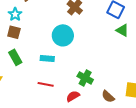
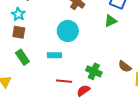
green triangle: (122, 30) -> (111, 21), moved, turned -48
red line: (46, 84) -> (64, 81), moved
brown semicircle: (108, 96) -> (125, 66), moved

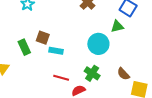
cyan circle: (68, 31) -> (98, 44), moved
brown square: (19, 32) -> (43, 38), moved

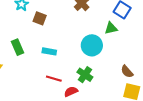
brown square: (43, 38) -> (40, 18), moved
brown semicircle: (123, 74) -> (127, 72), moved

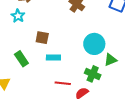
brown square: (40, 18) -> (42, 38), moved
green triangle: (111, 28) -> (110, 60), moved

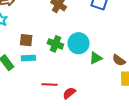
cyan rectangle: (53, 57) -> (28, 58), moved
green cross: (93, 74) -> (55, 44), moved

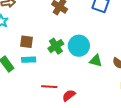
green cross: (55, 44) -> (56, 46), turned 35
green triangle: (96, 58) -> (96, 61), turned 40

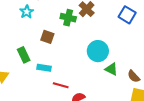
green cross: (56, 46) -> (68, 18), moved, turned 35
cyan rectangle: (29, 60) -> (44, 68), moved

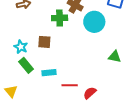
cyan star: (27, 12) -> (21, 47), moved
cyan circle: (98, 51) -> (94, 22), moved

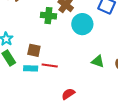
brown square: (44, 42) -> (34, 50), moved
red line: (70, 85) -> (50, 66), moved

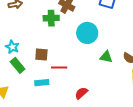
cyan circle: (82, 24) -> (87, 33), moved
cyan rectangle: (31, 68) -> (42, 83), moved

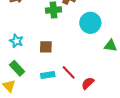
green rectangle: (18, 65) -> (17, 68), moved
red line: (59, 68) -> (69, 72), moved, turned 49

